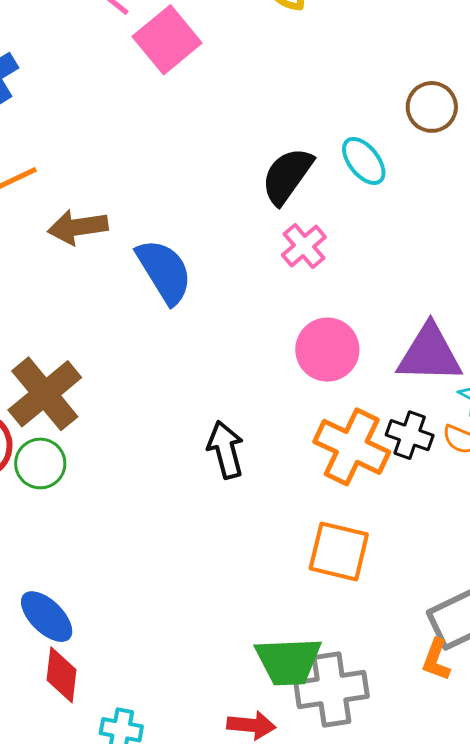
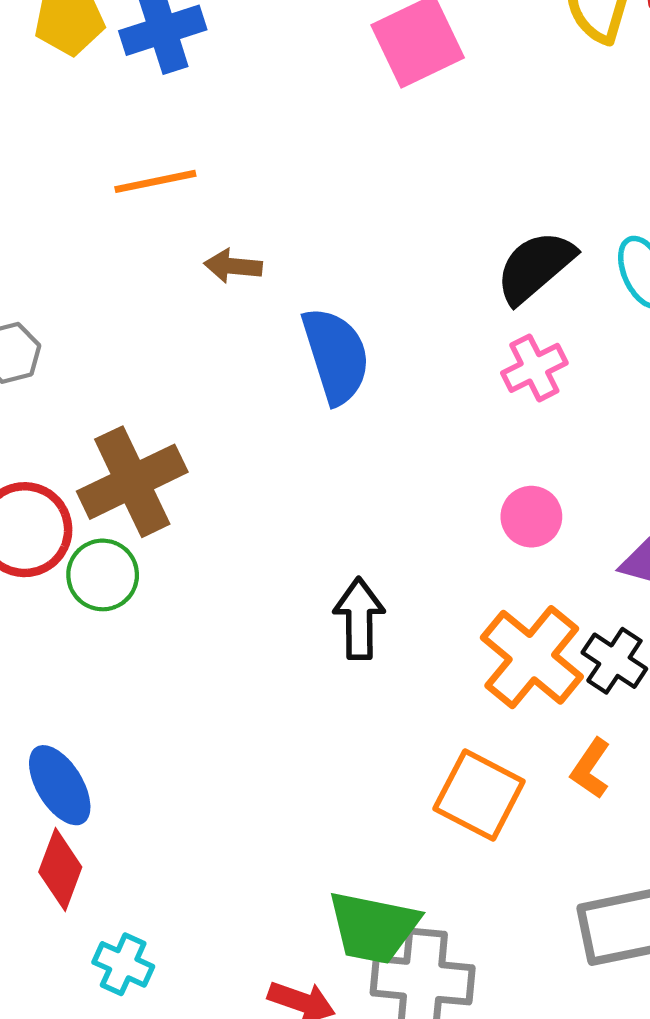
brown arrow: (78, 227) -> (233, 266), size x0.7
pink circle: (327, 350) -> (531, 517), size x0.7
orange L-shape: (436, 660) -> (591, 768), moved

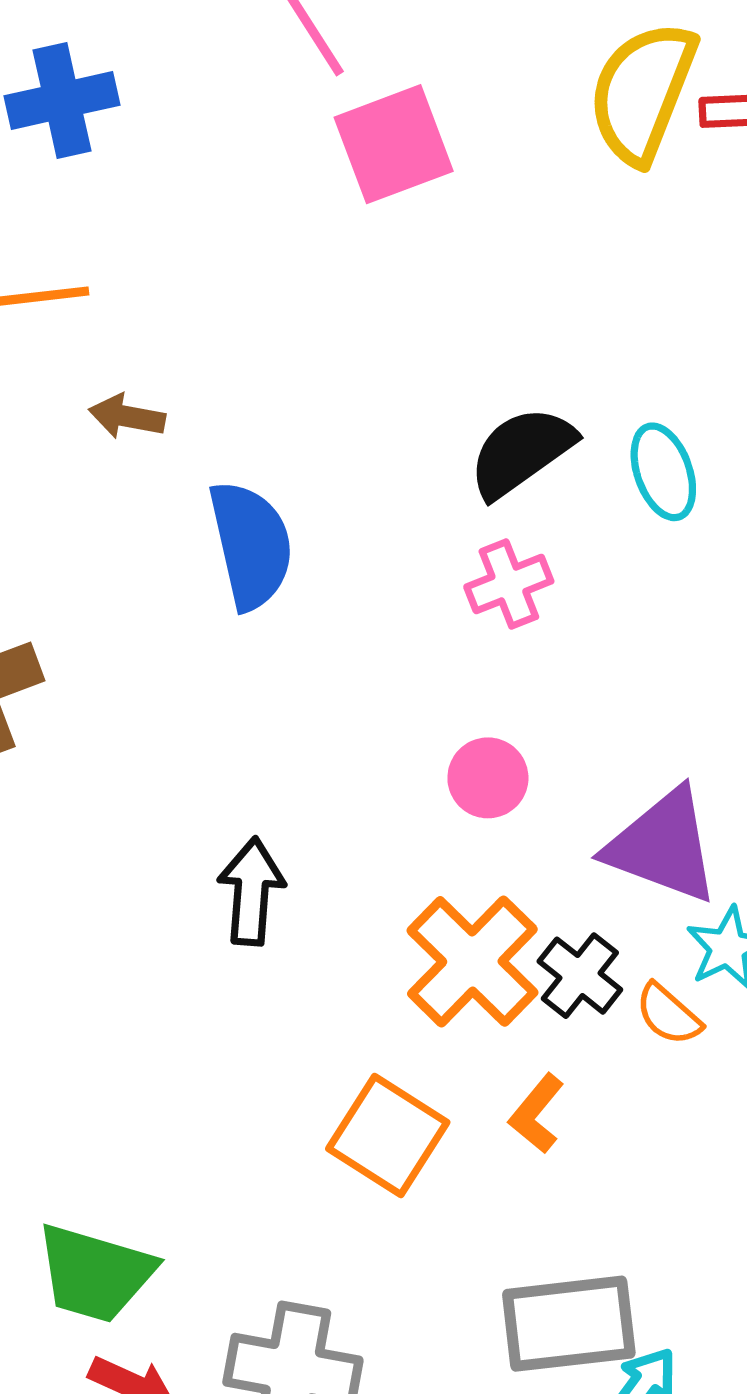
green trapezoid: (373, 927) -> (95, 1273), moved

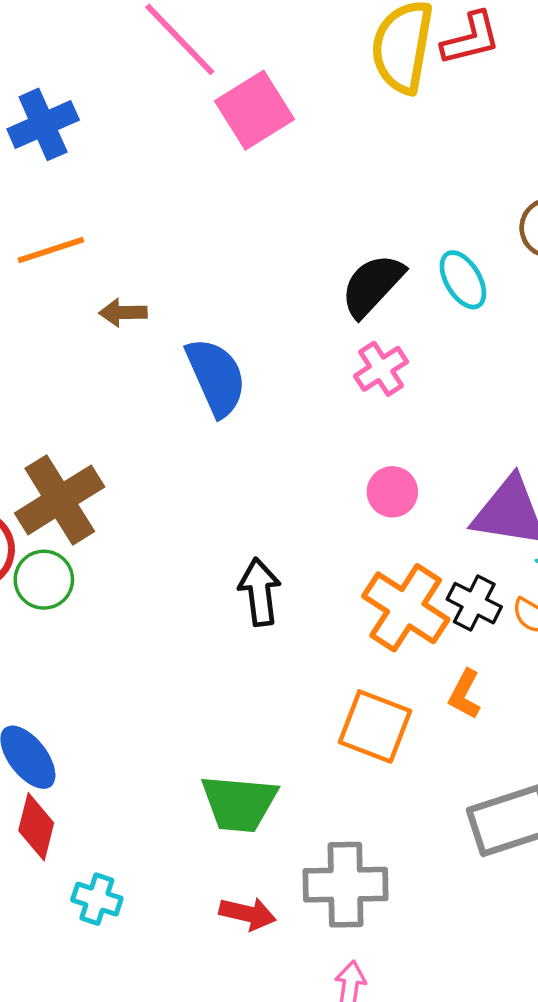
green trapezoid: (95, 1273) -> (239, 803), moved

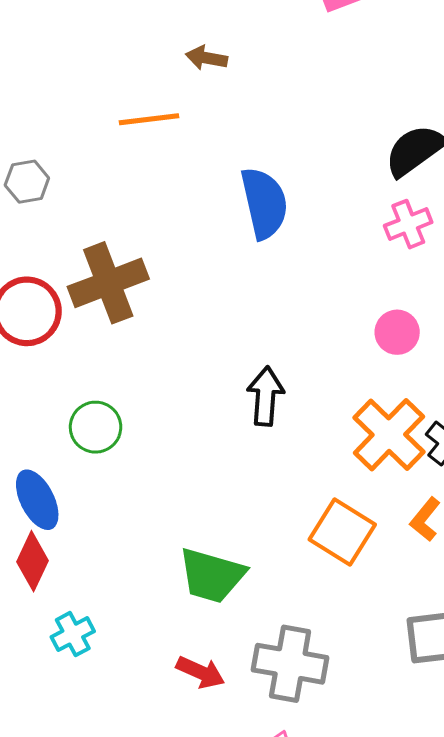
orange line: (51, 250) -> (149, 119), moved
brown arrow: (123, 313) -> (207, 58), moved
green circle: (44, 580) -> (96, 427), moved
cyan cross: (97, 899) -> (73, 634), turned 33

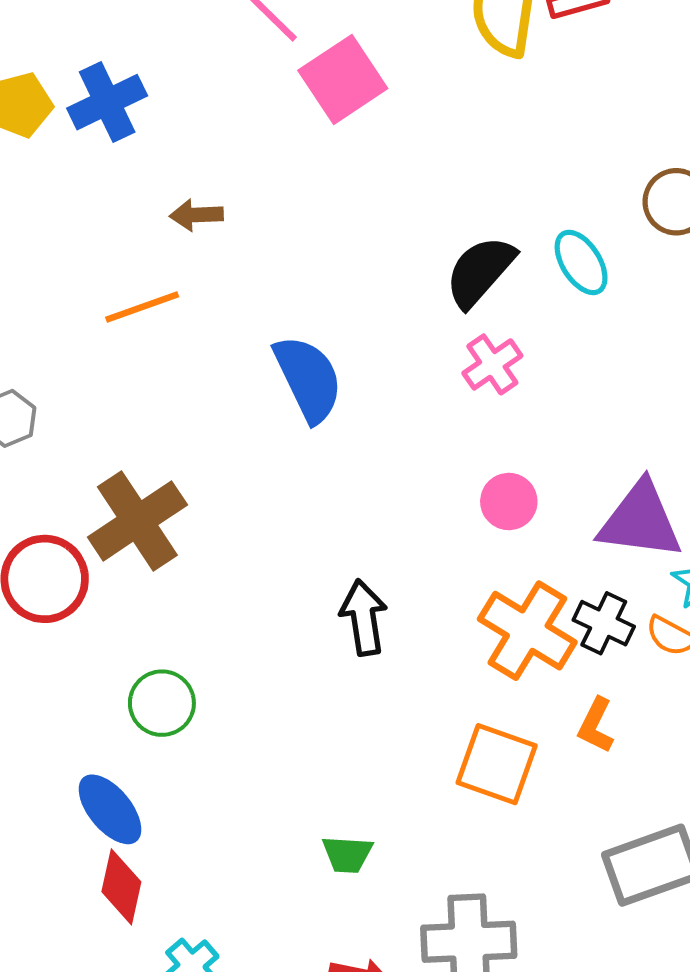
green trapezoid: (212, 575) -> (347, 854), size x0.6

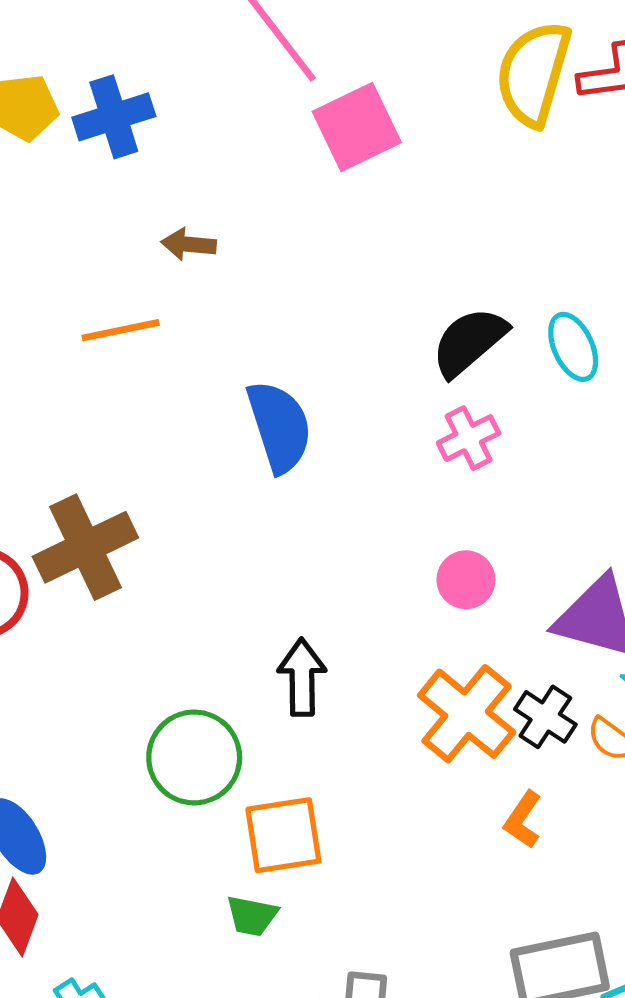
green circle: (162, 703) -> (194, 757), moved, size x1.4
orange square: (497, 764) -> (283, 835), moved, turned -36

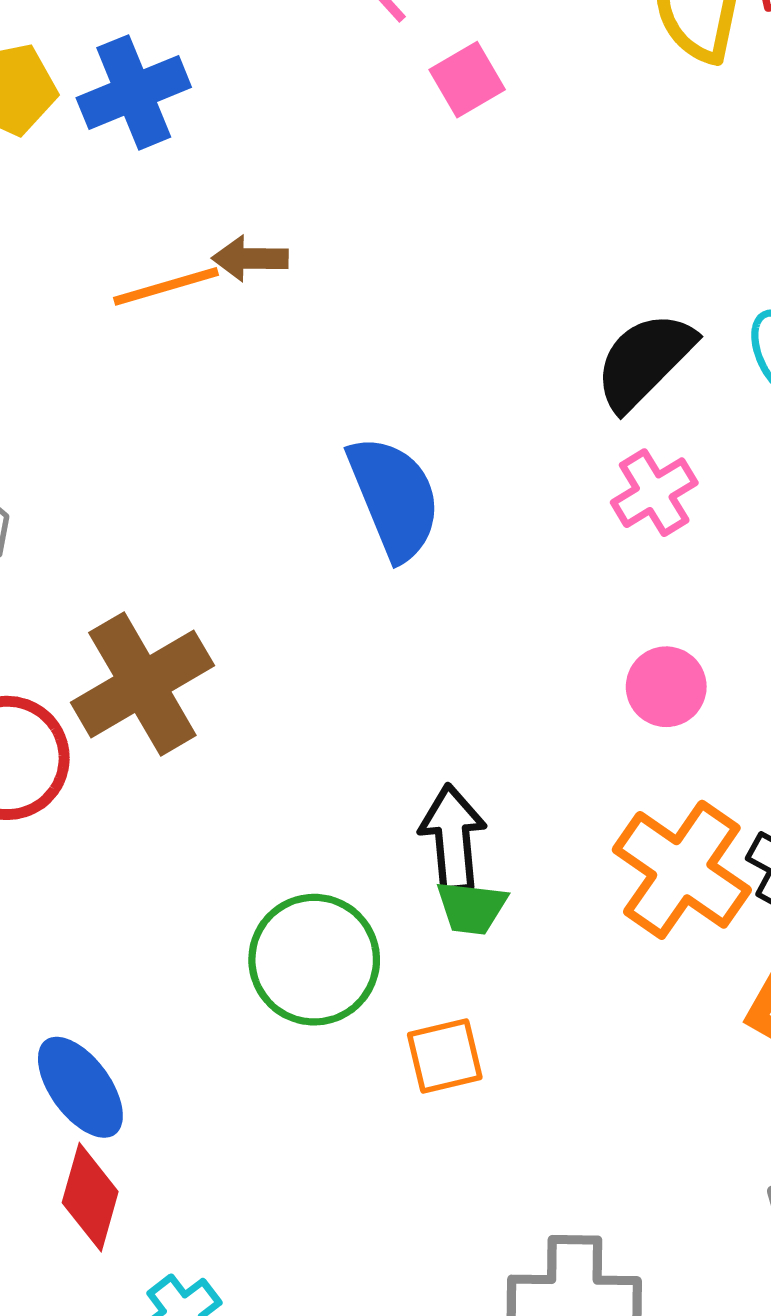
pink square: (357, 127) -> (467, 80), size x0.6
orange line: (121, 330) -> (166, 286), moved
orange square: (283, 835) -> (445, 1056), size x0.7
green trapezoid: (252, 916) -> (471, 908), moved

